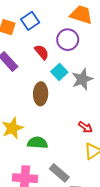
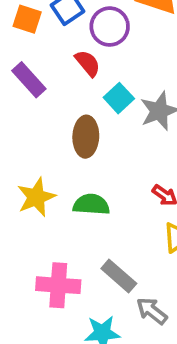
purple circle: (68, 40) -> (110, 27), moved
green semicircle: (37, 143) -> (91, 204), moved

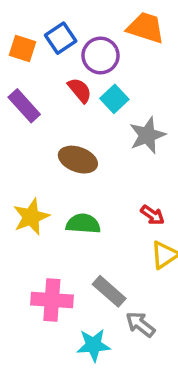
cyan square: (119, 98) -> (114, 99), moved
brown ellipse: (86, 137) -> (78, 160), turned -72

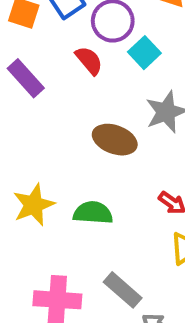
cyan square: (114, 99) -> (144, 53), moved
brown ellipse: (78, 160) -> (115, 140), moved

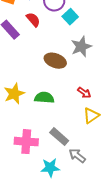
red semicircle: (89, 60) -> (33, 20), moved

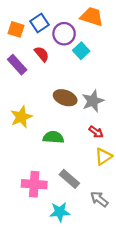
gray star: (81, 47) -> (93, 101), moved
yellow star: (14, 94) -> (21, 117), moved
gray arrow: (77, 156) -> (99, 199), moved

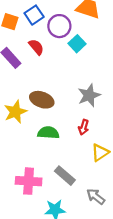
brown ellipse: (65, 98) -> (42, 100), moved
red arrow: (96, 132) -> (84, 127), moved, turned 72

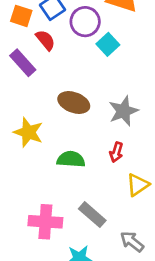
red semicircle: (36, 47) -> (45, 40), moved
brown ellipse: (42, 100) -> (74, 102), moved
yellow star: (15, 112) -> (28, 132), turned -30

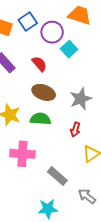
red semicircle: (45, 40) -> (39, 64), moved
green semicircle: (71, 159) -> (40, 119), moved
pink cross: (45, 222) -> (22, 154), moved

